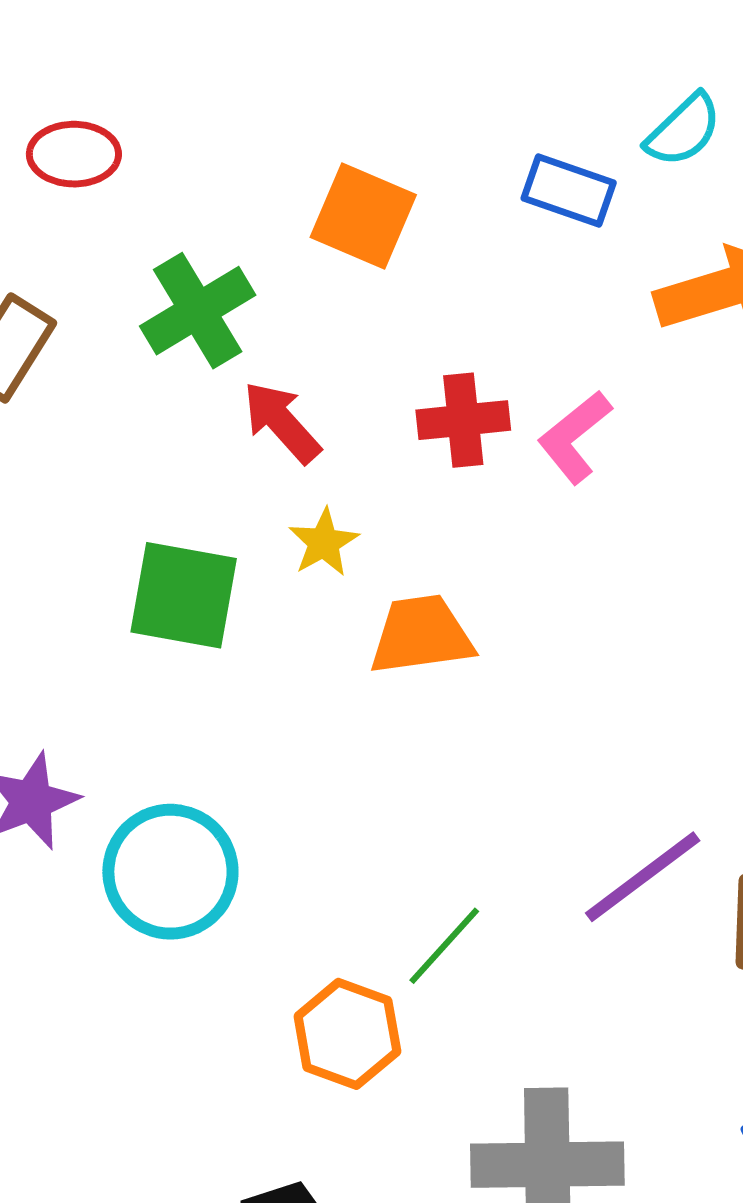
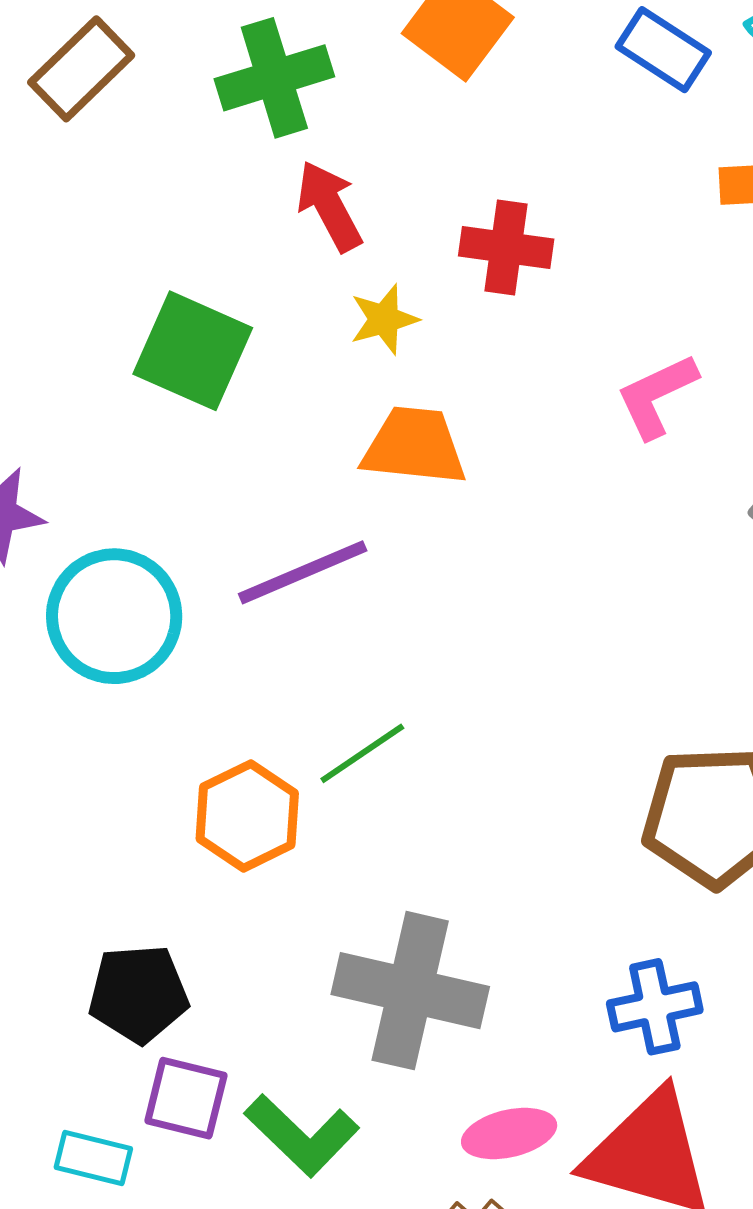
pink L-shape: (575, 437) -> (657, 396), moved
yellow star: (324, 542) -> (384, 319), moved
purple line: (643, 877) -> (303, 572), moved

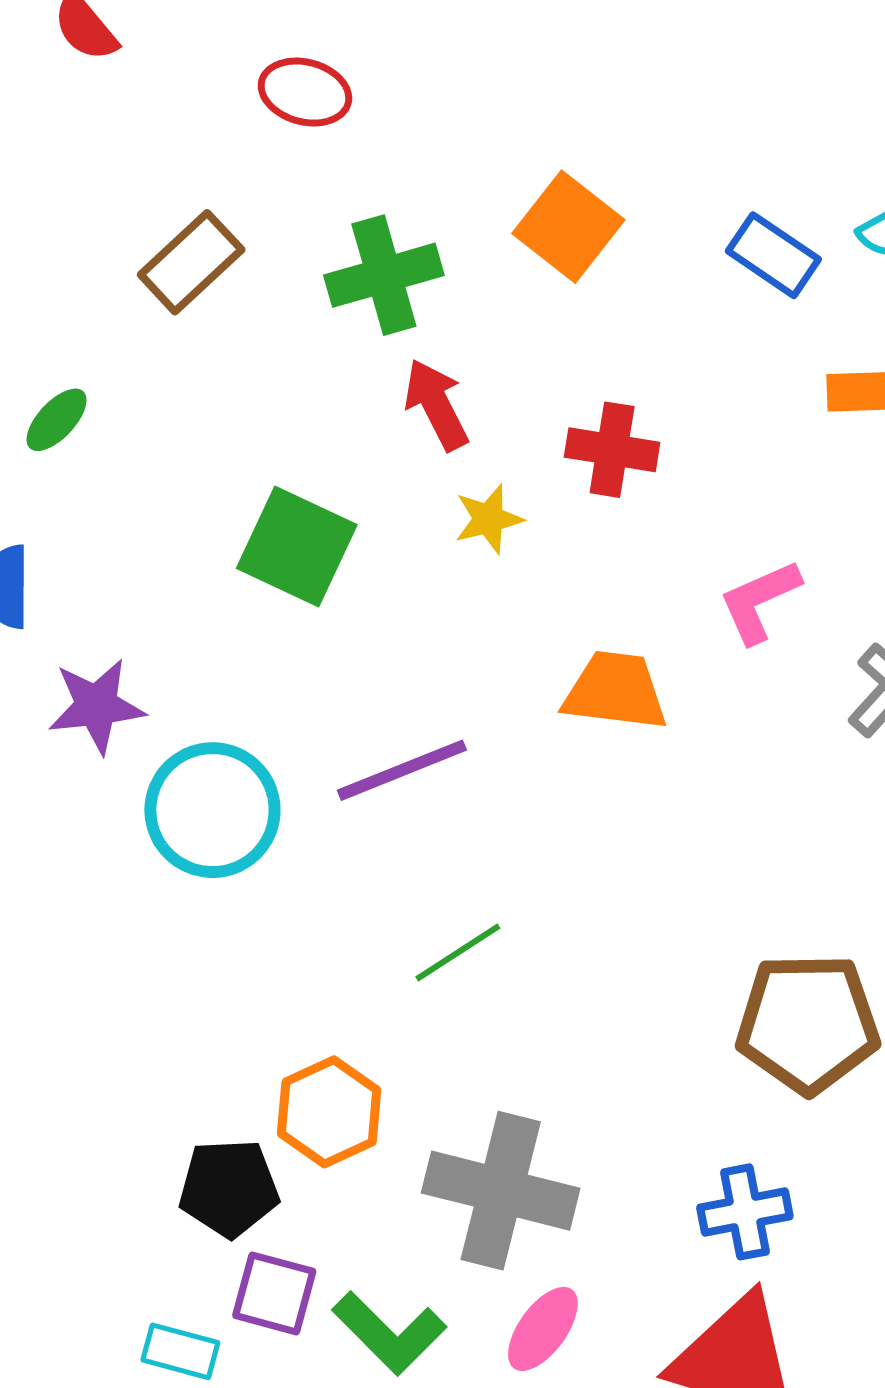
orange trapezoid: (414, 446) -> (615, 691), moved
orange hexagon: (247, 816) -> (329, 1112), moved
pink ellipse: (509, 1134) -> (543, 1329), moved, turned -42

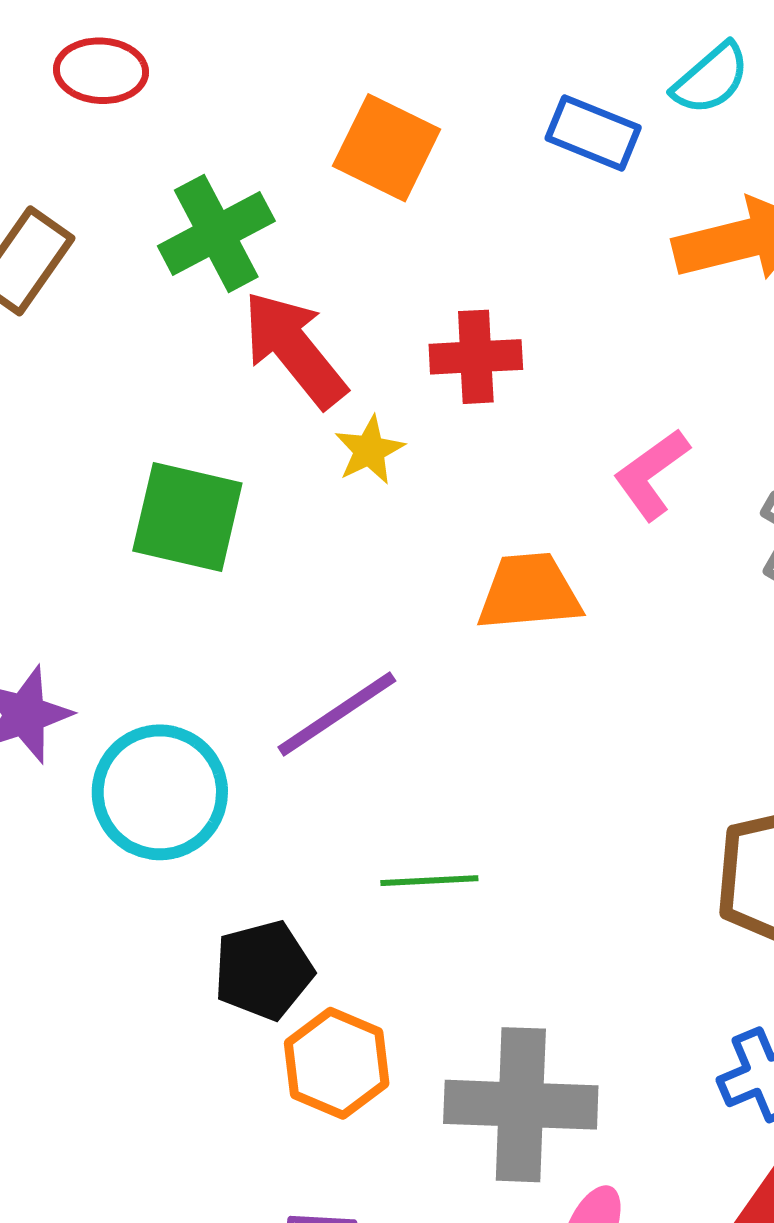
red arrow: (436, 405) -> (294, 349), size x1.4
green line: (458, 953) -> (429, 881), turned 42
black pentagon: (229, 1188) -> (263, 970), moved

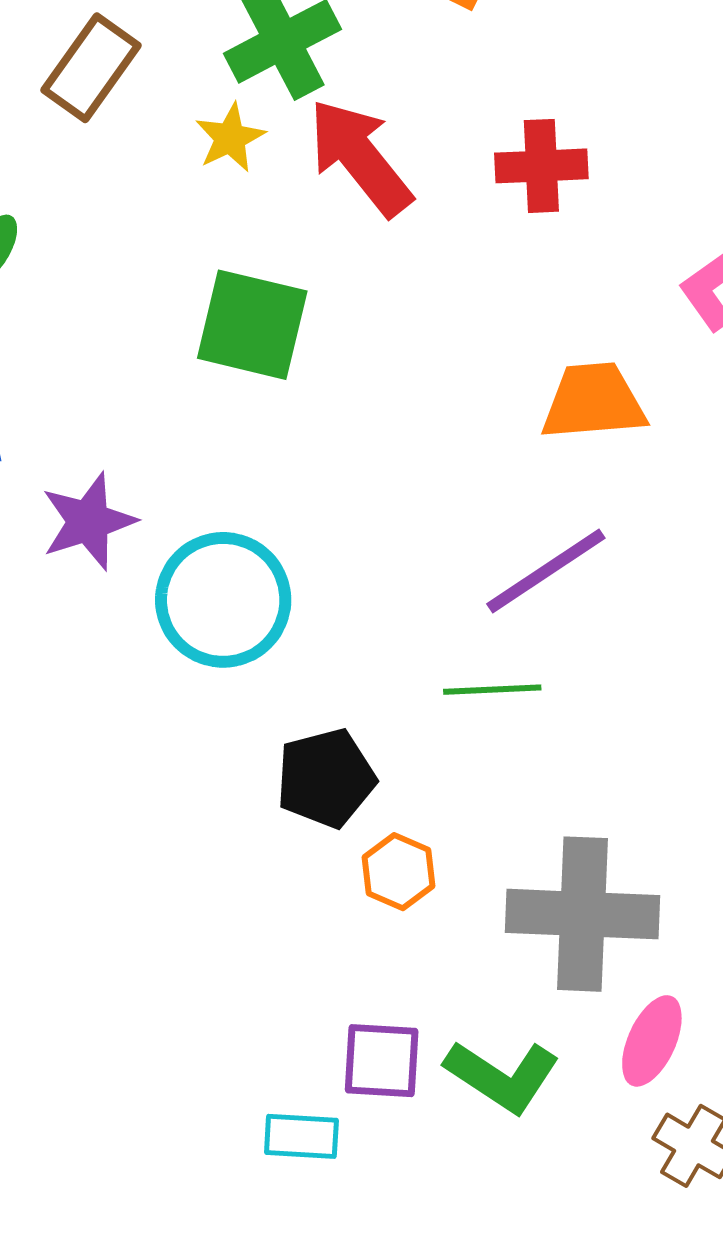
yellow star: (369, 450) -> (230, 138), moved
purple line: (337, 714) -> (546, 571), moved
orange hexagon: (337, 1063) -> (399, 872), size x0.7

